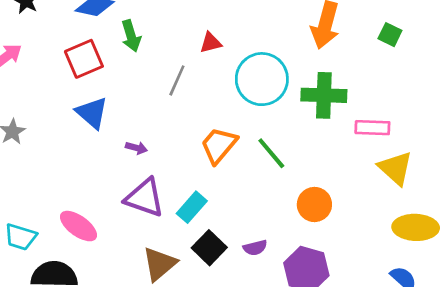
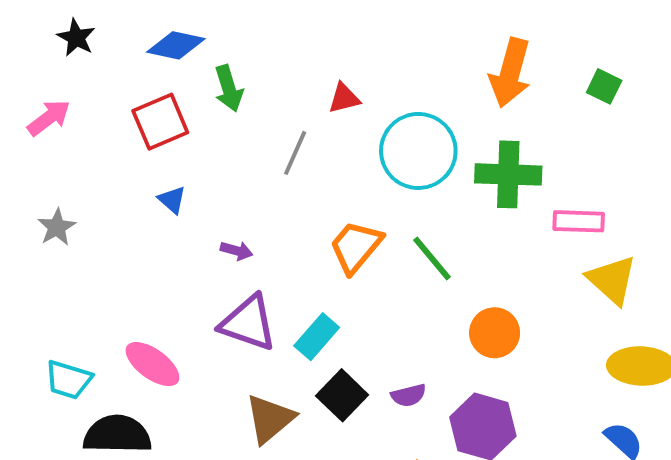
blue triangle: (92, 113) -> (172, 200), size x0.6

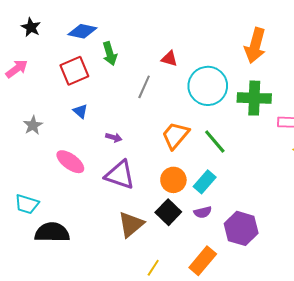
red triangle: (344, 98) -> (169, 59), turned 30
gray star: (57, 227) -> (33, 125), moved
orange circle: (495, 333) -> (173, 180), moved
cyan rectangle: (317, 337) -> (205, 182), moved
pink ellipse: (152, 364) -> (70, 162), moved

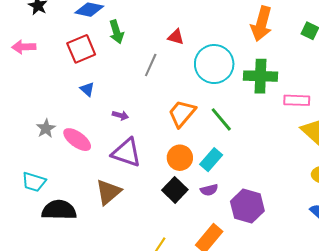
pink arrow: (17, 69) -> (24, 47), turned -145
gray star: (33, 125) -> (46, 128), moved
brown triangle: (131, 224) -> (108, 192), moved

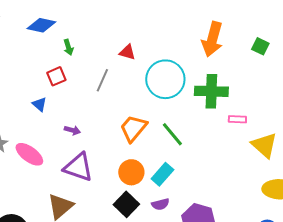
green arrow: (116, 32) -> (68, 47), size x0.7
red square: (81, 49) -> (56, 76), moved, size x0.7
pink rectangle: (297, 100) -> (237, 119), moved, size x0.7

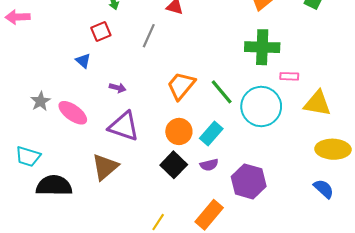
cyan circle: (165, 79) -> (261, 107), moved
yellow triangle: (264, 145) -> (317, 103), turned -32

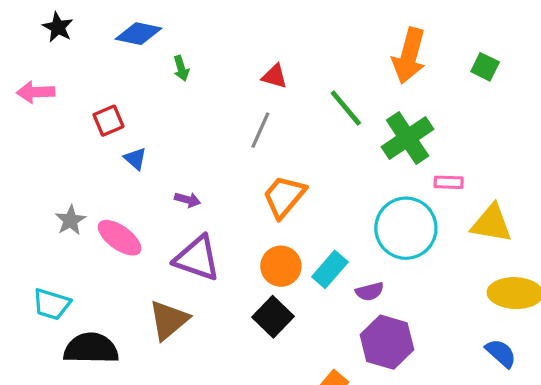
red square: (101, 32) -> (108, 121), moved
gray line: (149, 36) -> (260, 130), moved
green cross: (262, 47) -> (408, 138), turned -36
green line: (222, 92) -> (346, 108), moved
purple semicircle: (209, 165) -> (370, 291), moved

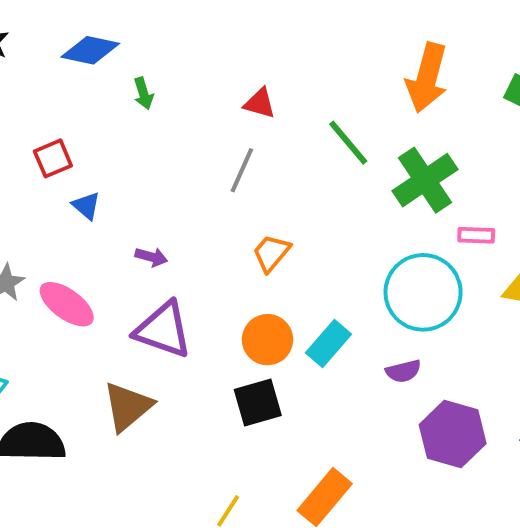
orange trapezoid: (284, 197) -> (271, 253), size x0.7
purple semicircle: (370, 291) -> (403, 371), moved
black square: (273, 317) -> (258, 403), turned 30
purple hexagon: (387, 342) -> (453, 434), moved

